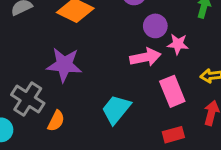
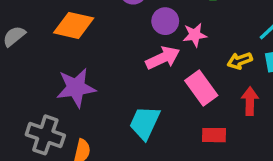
red rectangle: (173, 135) -> (214, 135), turned 30

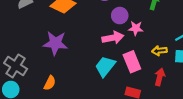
cyan trapezoid: (145, 123) -> (105, 66), moved
gray cross: (45, 135) -> (16, 66), moved

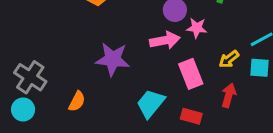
purple star: (55, 43) -> (113, 59), moved
yellow arrow: (159, 51) -> (229, 59), turned -32
cyan trapezoid: (105, 66) -> (151, 103), moved

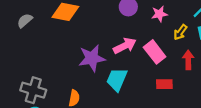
pink star: (197, 28) -> (159, 14), moved
pink arrow: (165, 40) -> (125, 46), moved
cyan trapezoid: (151, 103) -> (117, 79), moved

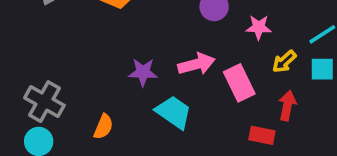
purple star: (92, 58) -> (143, 72), size x0.7
cyan trapezoid: (117, 79) -> (174, 112), turned 90
red rectangle: (164, 84) -> (262, 135), moved

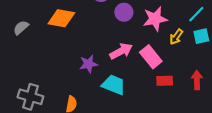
pink star: (259, 27) -> (155, 19), size x1.5
red arrow: (287, 106) -> (197, 80), moved
red rectangle: (262, 135) -> (165, 81), moved

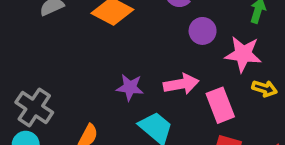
yellow arrow: (176, 37) -> (265, 89), turned -126

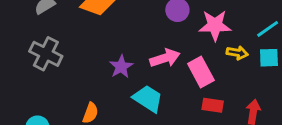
purple star: (130, 87) -> (121, 67), turned -30
gray cross: (34, 107) -> (46, 54), moved

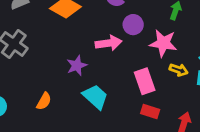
pink arrow: (165, 58) -> (109, 43), moved

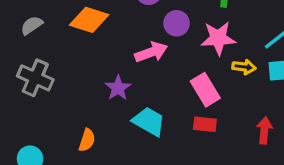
red rectangle: (150, 112) -> (205, 124), moved

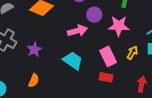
yellow arrow: (244, 67) -> (132, 53), moved, turned -72
purple star: (118, 88) -> (34, 50), moved
cyan trapezoid: (149, 121) -> (73, 61), moved

